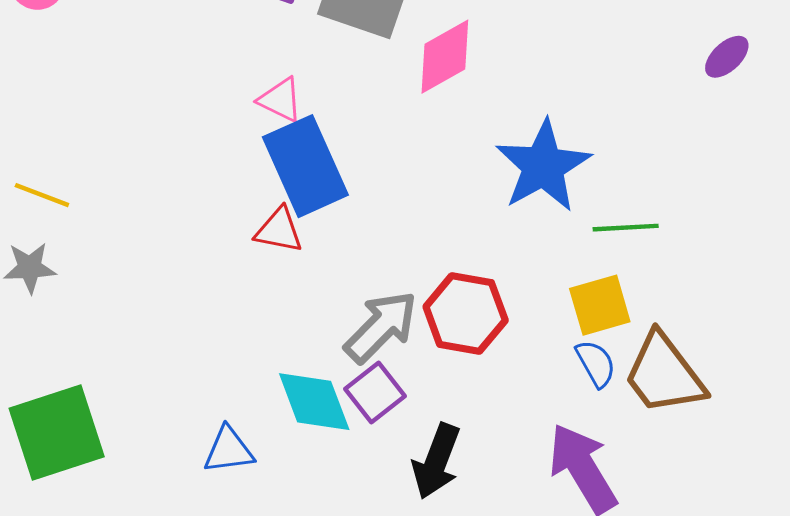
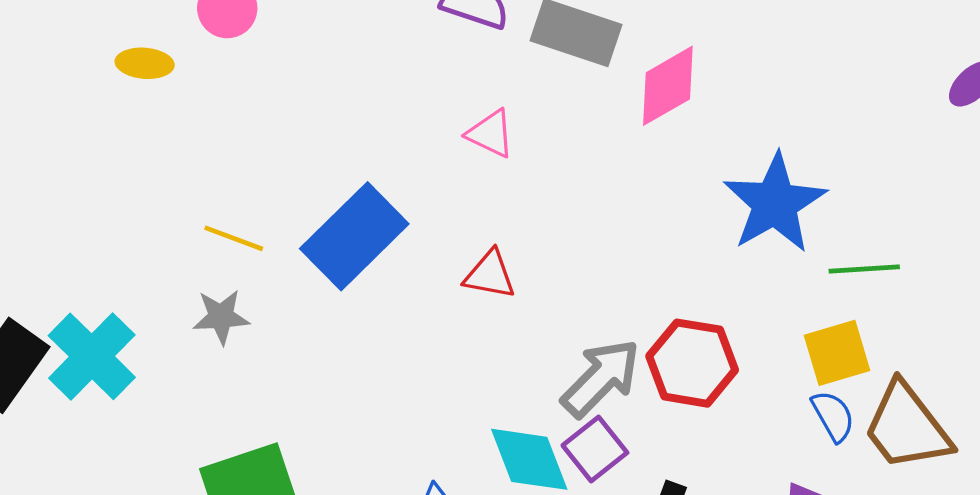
blue rectangle: (305, 166) -> (354, 236), moved, turned 70

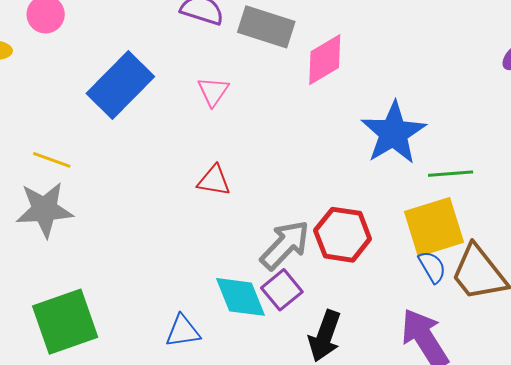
pink triangle: (491, 134) -> (213, 91), turned 40
blue rectangle: (354, 236) -> (120, 85), moved
gray star: (221, 317) -> (44, 210), size x1.6
yellow square: (837, 353) -> (434, 227), size x1.4

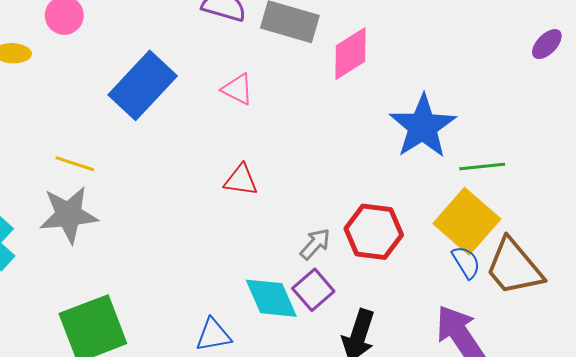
pink triangle: (213, 91) -> (238, 89), turned -36
yellow square: (434, 227) -> (467, 221), turned -30
gray arrow: (285, 245) -> (315, 244), size x0.6

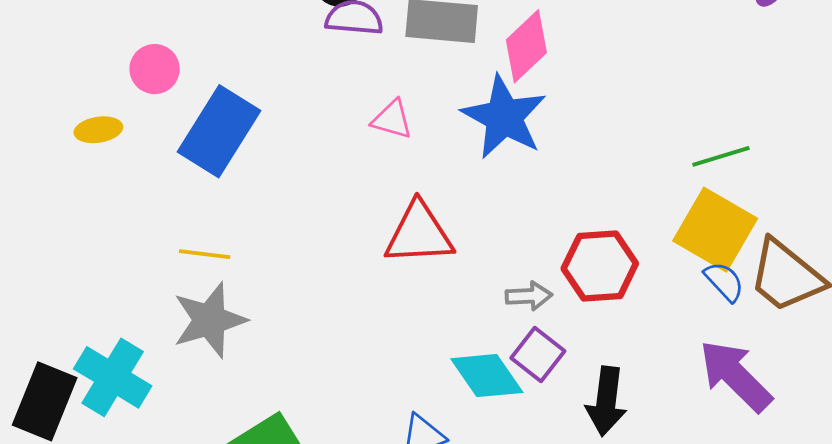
blue rectangle: (143, 85) -> (219, 131), moved
blue star: (423, 126) -> (504, 117), moved
red triangle: (241, 180) -> (419, 234), size x1.6
gray arrow: (315, 244) -> (529, 296), turned 56

